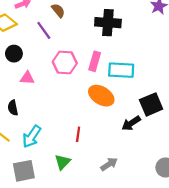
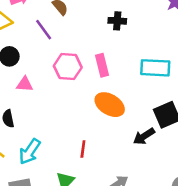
black cross: (108, 23) -> (117, 21), size x0.6
pink rectangle: (95, 61) -> (102, 65), turned -30
cyan rectangle: (121, 70) -> (155, 68), moved

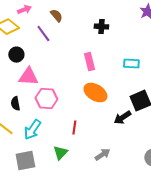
pink hexagon: (68, 67) -> (46, 99), moved
cyan rectangle: (155, 68) -> (131, 64), size x0.7
pink triangle: (25, 84) -> (28, 77), size x1.5

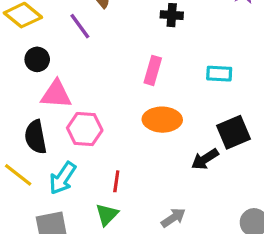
pink rectangle: (89, 62) -> (153, 70), turned 30
orange ellipse: (95, 93) -> (162, 120), turned -30
black semicircle: (15, 104) -> (36, 137), size x1.5
red line: (74, 128) -> (116, 181), moved

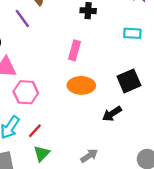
cyan rectangle: (219, 74) -> (132, 33), moved
black square: (233, 132) -> (129, 81), moved
red line: (116, 181) -> (35, 131), moved, turned 35

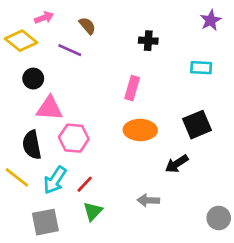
purple line: (22, 19) -> (70, 50), turned -30
gray arrow: (89, 156) -> (148, 200), moved, turned -144

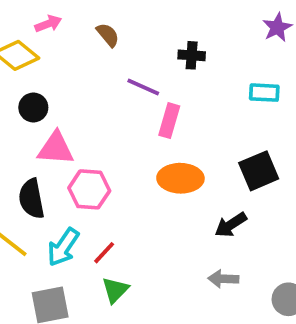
purple line: (70, 50) -> (143, 87), moved
gray arrow: (148, 200) -> (223, 279), moved

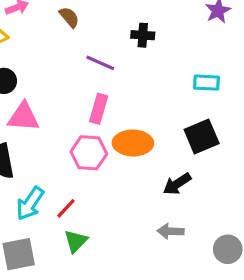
cyan rectangle: (264, 93) -> (206, 83), moved
pink rectangle: (169, 121) -> (99, 109), moved
pink hexagon: (89, 189) -> (89, 153), moved

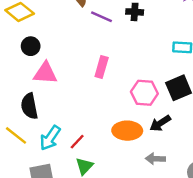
purple line: (100, 63) -> (102, 17), moved
orange ellipse: (133, 143) -> (127, 131), moved
pink hexagon: (89, 153) -> (144, 93), moved

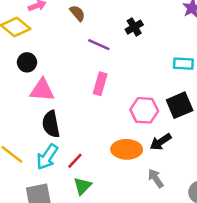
black cross: (135, 12) -> (134, 27), turned -35
purple line: (102, 17) -> (99, 45), moved
black semicircle: (29, 106) -> (51, 124), moved
gray arrow: (155, 159) -> (156, 178), turned 54

